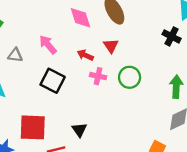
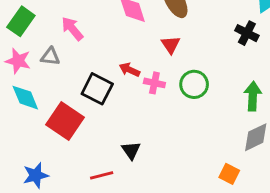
pink arrow: (48, 45) -> (72, 29), moved
red arrow: (85, 55) -> (130, 70), moved
red square: (33, 127) -> (65, 121), moved, turned 32

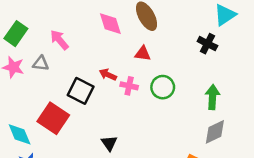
red triangle: (171, 45) -> (143, 54), turned -49
cyan diamond: (25, 98) -> (20, 134), moved

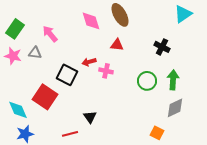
black cross: (207, 44) -> (162, 47), moved
red arrow: (108, 75) -> (89, 62), turned -40
green circle: (163, 87) -> (147, 81), moved

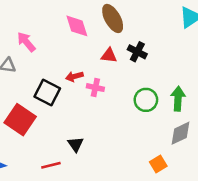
black cross: (162, 47) -> (137, 52), moved
orange square: (157, 133) -> (158, 164), turned 32

